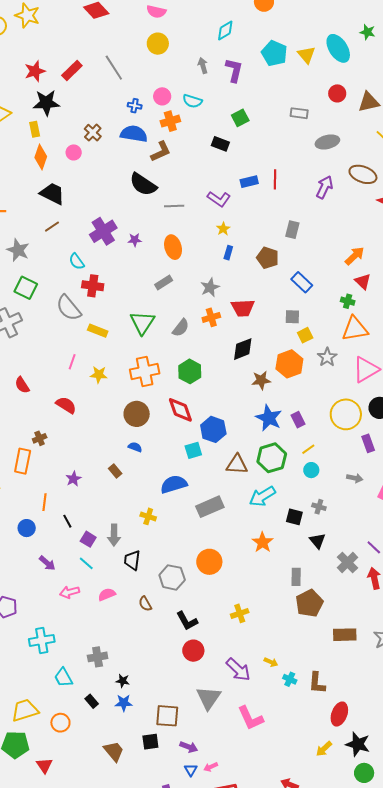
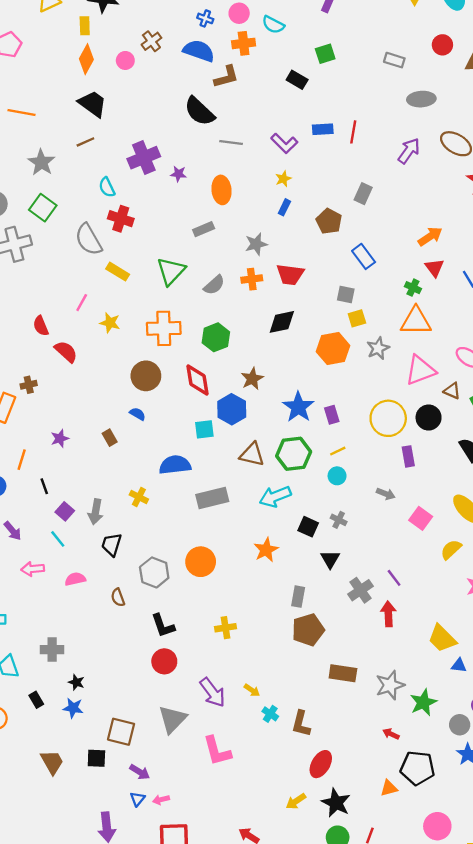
brown star: (261, 380) -> (252, 379), moved, turned -30
red semicircle: (22, 385) -> (41, 326), moved

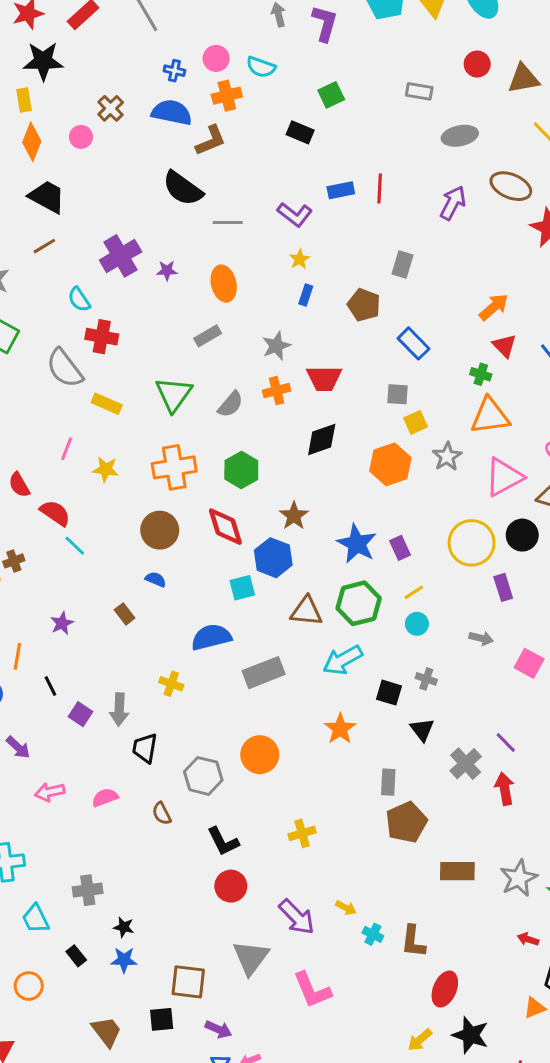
cyan line: (58, 539) -> (75, 546), moved

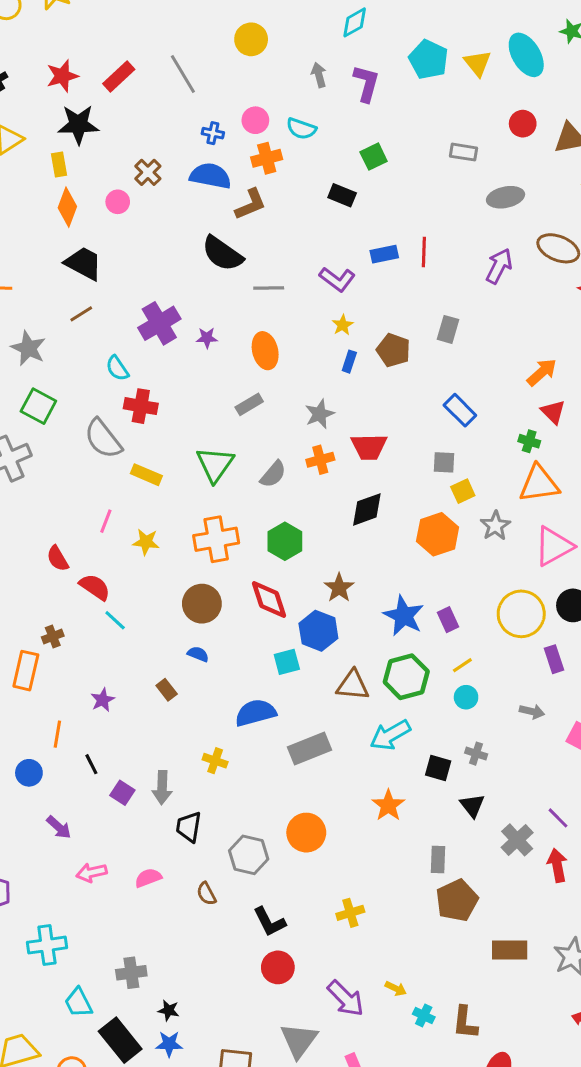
brown pentagon: (364, 305) -> (393, 350), moved
black rectangle: (76, 956) -> (120, 1040), size x2.0

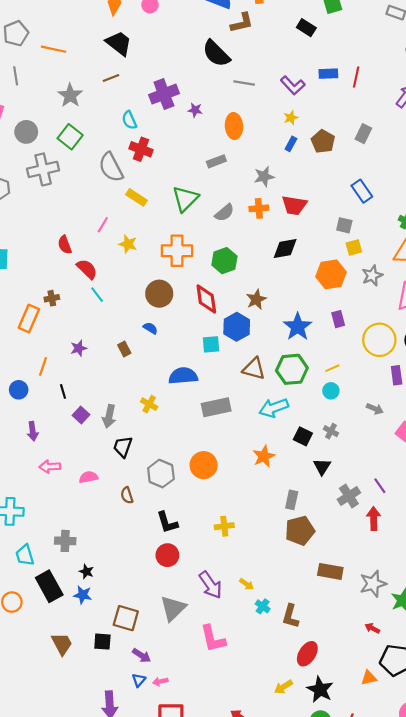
purple rectangle: (448, 620) -> (338, 319), moved
purple arrow: (59, 827) -> (33, 431), turned 30

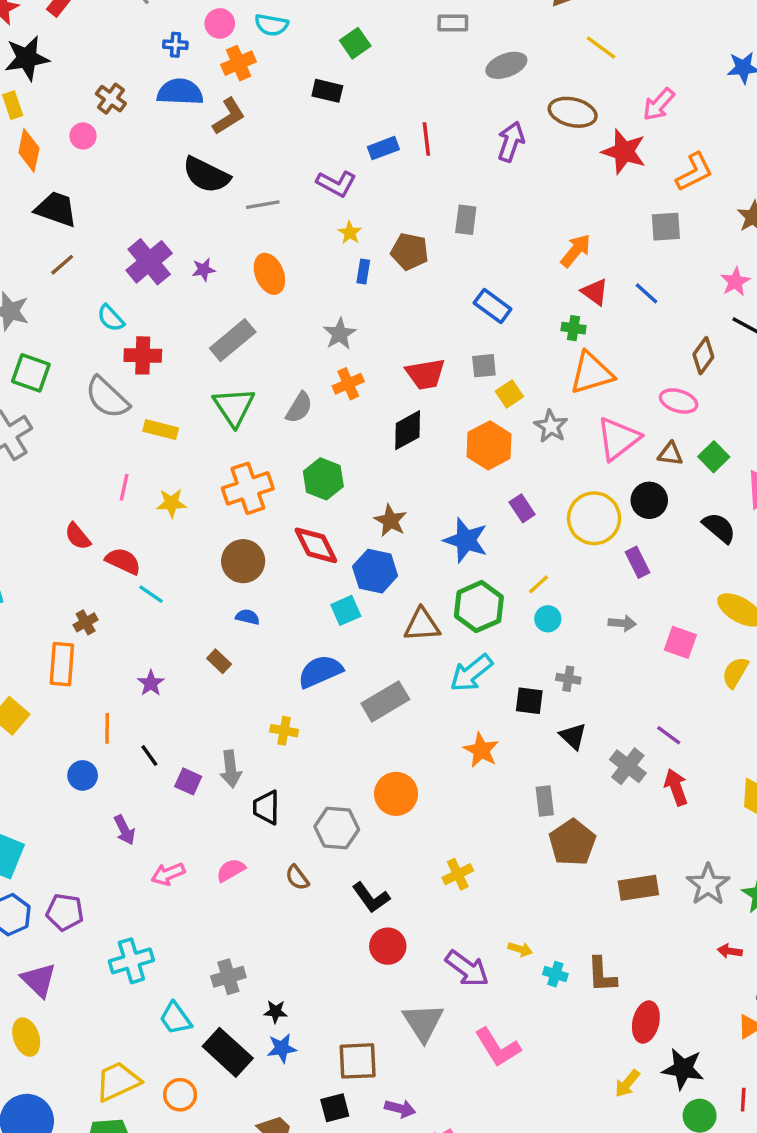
gray rectangle: (216, 161) -> (233, 340), moved, size x1.5
red trapezoid: (294, 205) -> (425, 374), moved

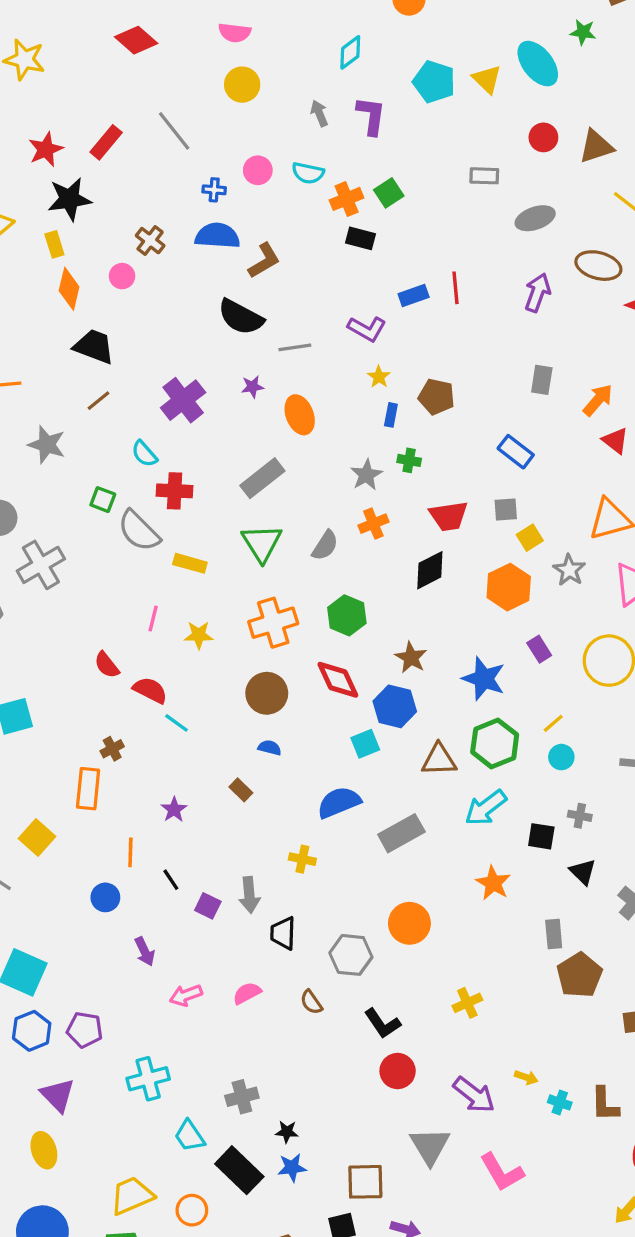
orange cross: (239, 63) -> (347, 199), moved
gray rectangle: (466, 220) -> (542, 380), moved
purple star: (204, 270) -> (252, 387), moved
green cross: (574, 328) -> (409, 460), moved
green square: (31, 373) -> (103, 500), moved, size x0.7

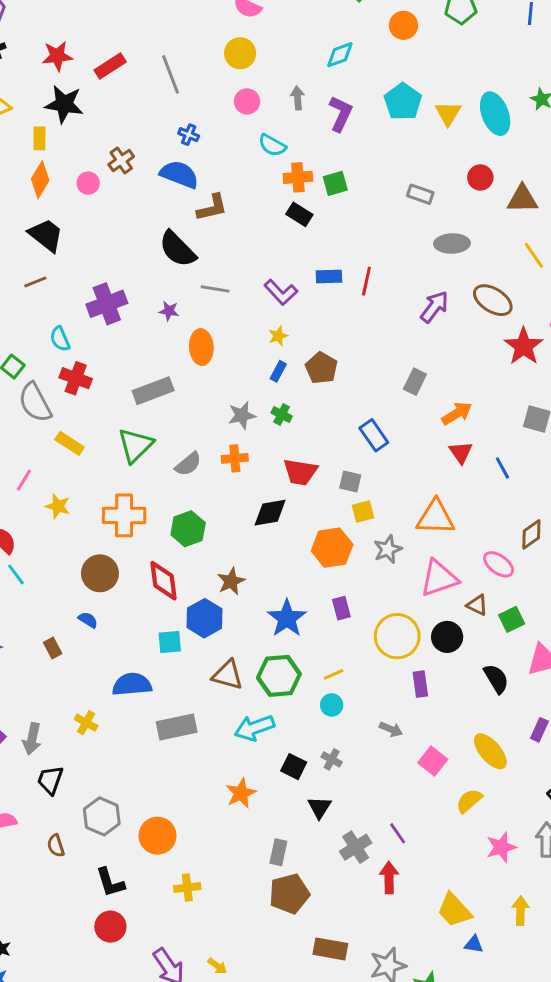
pink circle: (258, 170) -> (247, 101), moved
orange circle: (409, 923) -> (157, 836), moved

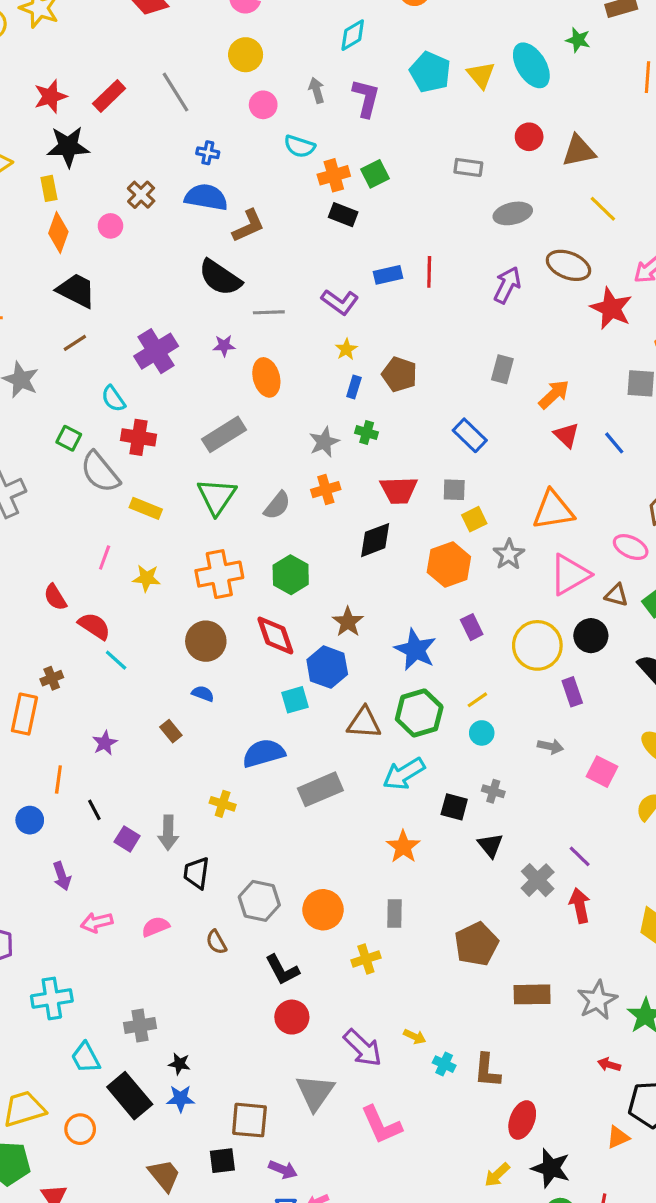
gray rectangle: (278, 852) -> (394, 914), moved

